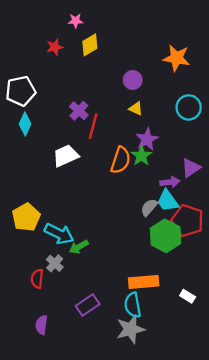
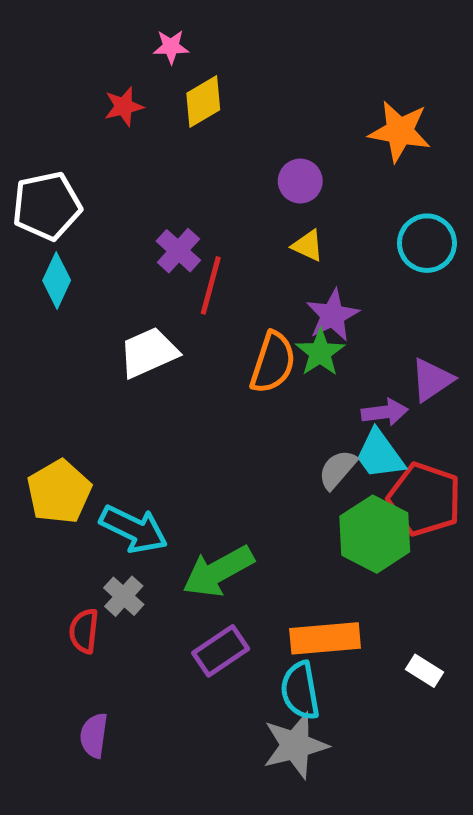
green arrow: (79, 247) -> (218, 571), moved, size x1.6
purple rectangle: (88, 305) -> (221, 651), moved

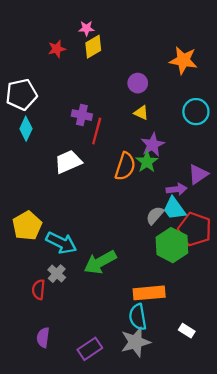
pink star: (171, 47) -> (86, 28), moved
purple cross: (178, 251) -> (82, 115), turned -30
purple rectangle: (221, 651) -> (90, 349), moved
white rectangle: (425, 671) -> (187, 331), moved

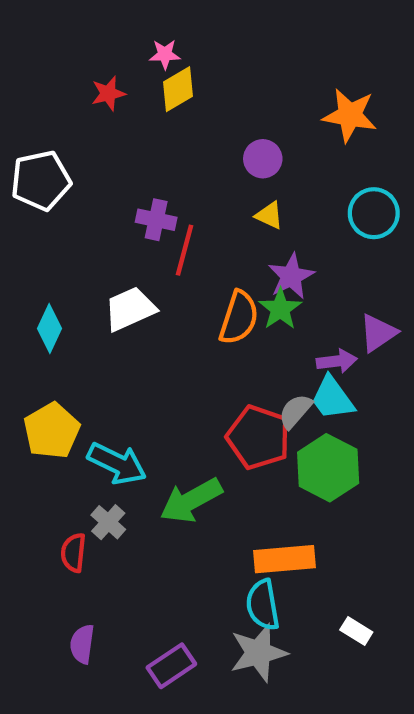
cyan diamond: (26, 129) -> (50, 328), moved
red pentagon: (195, 229) -> (258, 437), moved

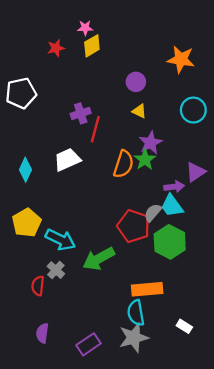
purple cross: (156, 220) -> (81, 113), turned -30

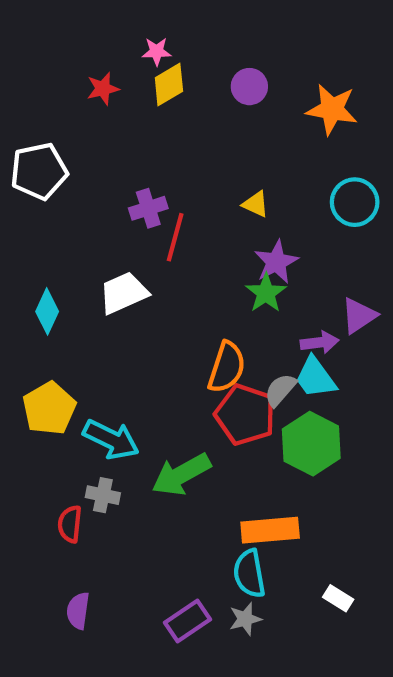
purple circle: (136, 82) -> (249, 87), moved
orange semicircle: (123, 164) -> (227, 367), moved
gray cross: (56, 270) -> (103, 495), turned -30
gray star: (134, 338) -> (245, 619), size x0.6
purple rectangle: (89, 344) -> (187, 621), moved

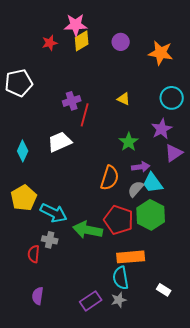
pink star: (157, 51) -> (76, 25), size x1.6
purple star: (276, 262) -> (162, 129), moved
purple arrow: (320, 342) -> (141, 167), moved
red pentagon: (245, 415) -> (119, 220), moved
green arrow: (181, 474) -> (88, 230), turned 40

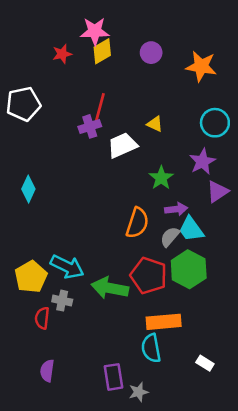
red line: (85, 115) -> (100, 108), moved
white trapezoid: (60, 142) -> (122, 145), moved
yellow pentagon: (24, 198) -> (31, 277), moved
gray star: (119, 300) -> (139, 392), moved
purple rectangle: (91, 301) -> (114, 377), turned -65

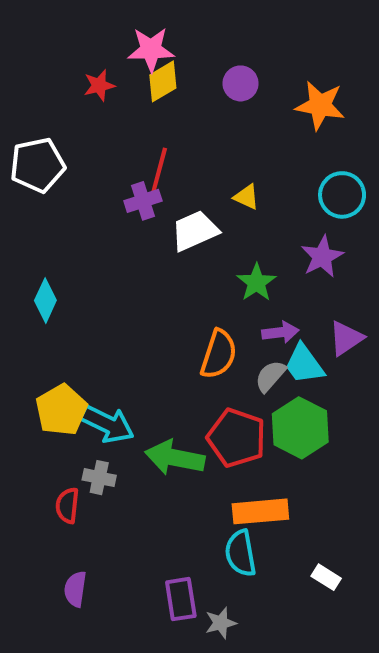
purple triangle: (217, 192) -> (346, 338), moved
yellow pentagon: (31, 277) -> (61, 410), moved

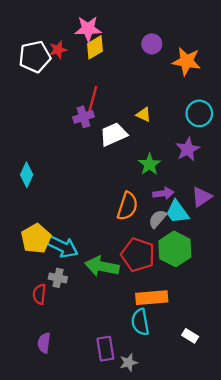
purple circle: (241, 83) -> (152, 44), moved
white pentagon: (37, 165) -> (35, 57), moved

